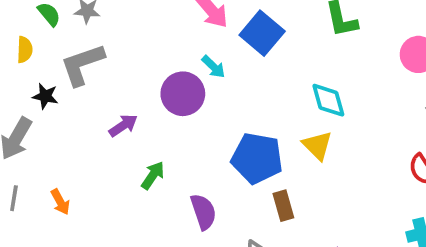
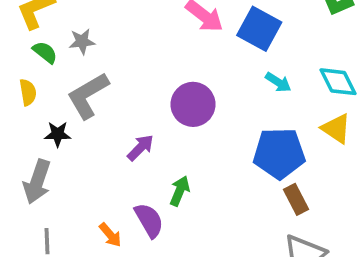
cyan arrow: (213, 67) -> (278, 82), moved
orange arrow: (60, 202) -> (110, 235), moved
brown rectangle: (283, 206) -> (296, 199), moved
purple semicircle: (203, 212) -> (149, 220), moved

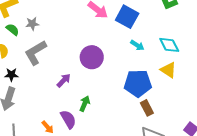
black star: (58, 134) -> (11, 75), moved

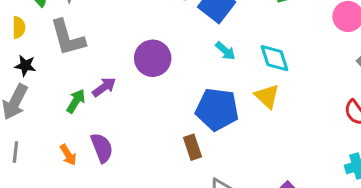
gray L-shape: (35, 53) -> (68, 38), turned -84
green arrow: (85, 104) -> (76, 101), moved
brown rectangle: (147, 108) -> (193, 147), moved

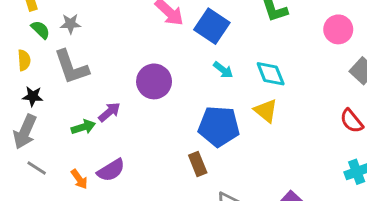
green arrow: (76, 101) -> (83, 127), turned 45
purple semicircle: (102, 148) -> (111, 170), turned 84
gray line: (15, 152) -> (37, 168), moved, turned -60

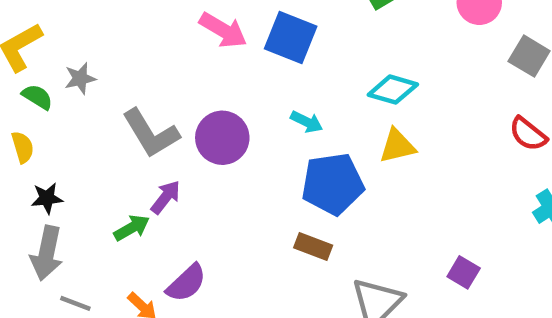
gray L-shape: (71, 67) -> (151, 133), moved
cyan arrow: (223, 70) -> (307, 122), moved
cyan diamond: (271, 74) -> (393, 90), turned -40
yellow triangle: (266, 111) -> (397, 146), turned -40
brown rectangle: (198, 164) -> (313, 247), turned -35

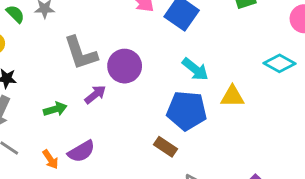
cyan diamond: (393, 90) -> (279, 63), moved
cyan arrow: (307, 122) -> (195, 69), moved, size x1.4
purple arrow: (166, 197) -> (95, 94), moved

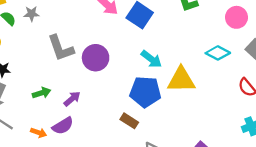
purple arrow: (95, 94) -> (72, 99), moved
yellow triangle: (232, 96) -> (181, 80), size x1.5
orange arrow: (50, 159) -> (39, 133), turned -35

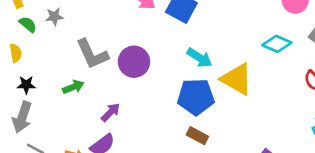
yellow triangle: (181, 80) -> (237, 79), turned 36
green arrow: (42, 93) -> (73, 87), moved
brown rectangle: (129, 121) -> (197, 136), moved

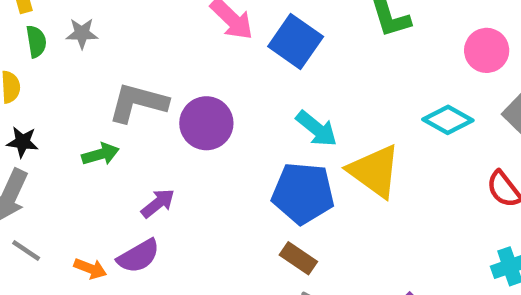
green semicircle: (28, 24) -> (36, 41), turned 36
gray L-shape: (92, 54) -> (138, 103), turned 123

